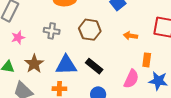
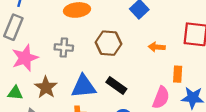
pink star: (18, 37) -> (25, 58), size x1.6

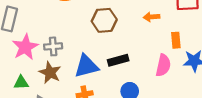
gray cross: (64, 48) -> (53, 46), moved
black rectangle: (116, 86) -> (118, 60), turned -42

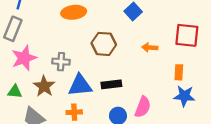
orange rectangle: (176, 40) -> (179, 72), moved
gray cross: (53, 46) -> (61, 62), moved
pink semicircle: (163, 65) -> (143, 107), moved

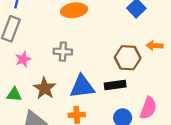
brown hexagon: (104, 44) -> (128, 58), moved
pink star: (24, 58) -> (23, 59), size x0.6
gray cross: (61, 62) -> (63, 52), moved

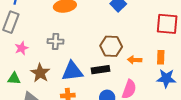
orange arrow: (155, 46) -> (135, 60), moved

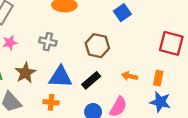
brown hexagon: (111, 46) -> (97, 46), moved
black rectangle: (101, 70) -> (91, 80), turned -42

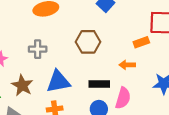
orange rectangle: (158, 78) -> (141, 42), moved, turned 72
black rectangle: (91, 80) -> (99, 84), moved, turned 54

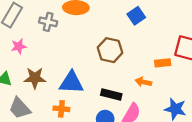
gray cross: (38, 49) -> (48, 22), moved
brown star: (22, 85) -> (35, 78), turned 30

